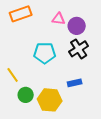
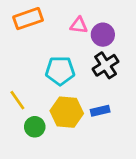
yellow hexagon: (50, 100) -> (67, 112), moved

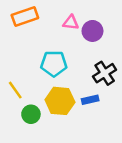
black cross: (106, 65) -> (105, 73), moved

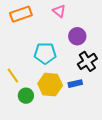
pink triangle: (71, 23) -> (59, 11), moved, turned 32
purple circle: (92, 31) -> (77, 36), moved

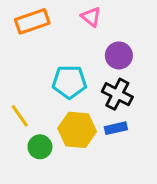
black cross: (87, 61) -> (117, 94), moved, turned -30

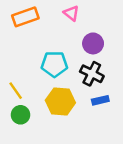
blue rectangle: (116, 128) -> (100, 100), moved
green circle: (40, 147) -> (21, 115), moved

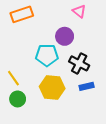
pink triangle: (71, 13) -> (79, 11), moved
purple circle: (93, 43) -> (65, 36), moved

